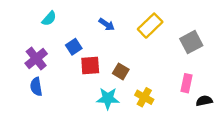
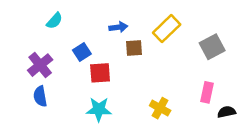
blue arrow: (107, 24) -> (118, 27), turned -42
brown square: (121, 71) -> (134, 48), moved, turned -35
cyan star: (108, 98) -> (99, 109), moved

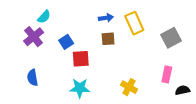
blue arrow: (118, 27) -> (106, 18), moved
yellow rectangle: (167, 29) -> (134, 23), turned -70
purple cross: (40, 65) -> (34, 37), moved

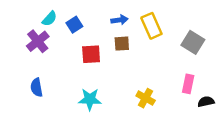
gray square: (171, 38) -> (193, 42), turned -30
blue square: (66, 42) -> (74, 25), moved
red square: (81, 59) -> (91, 54), moved

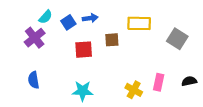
blue arrow: (119, 20) -> (90, 18), moved
yellow rectangle: (151, 26) -> (139, 23), turned -65
pink rectangle: (188, 84) -> (159, 82), moved
black semicircle: (206, 102) -> (189, 81), moved

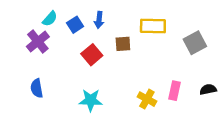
blue arrow: (90, 18) -> (99, 20), turned 104
gray square: (177, 39) -> (195, 43), turned 30
red square: (84, 50) -> (92, 55), turned -36

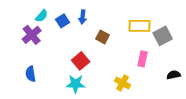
yellow rectangle: (153, 26) -> (140, 26), moved
brown square: (123, 44) -> (103, 37), turned 32
red square: (92, 55) -> (81, 61), moved
pink rectangle: (175, 91) -> (143, 59), moved

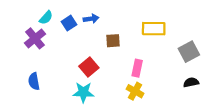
blue arrow: (83, 17) -> (91, 19), turned -104
gray square: (163, 36) -> (189, 52), moved
brown square: (103, 37) -> (113, 41), turned -32
pink rectangle: (143, 59) -> (137, 68), moved

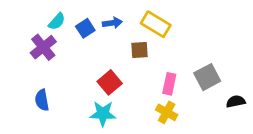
yellow rectangle: (154, 29) -> (156, 24), moved, turned 30
gray square: (189, 52) -> (207, 77), moved

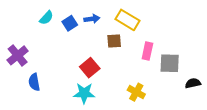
purple cross: (43, 47) -> (18, 55), moved
gray square: (207, 77) -> (170, 63), turned 30
pink rectangle: (169, 84) -> (147, 51), moved

